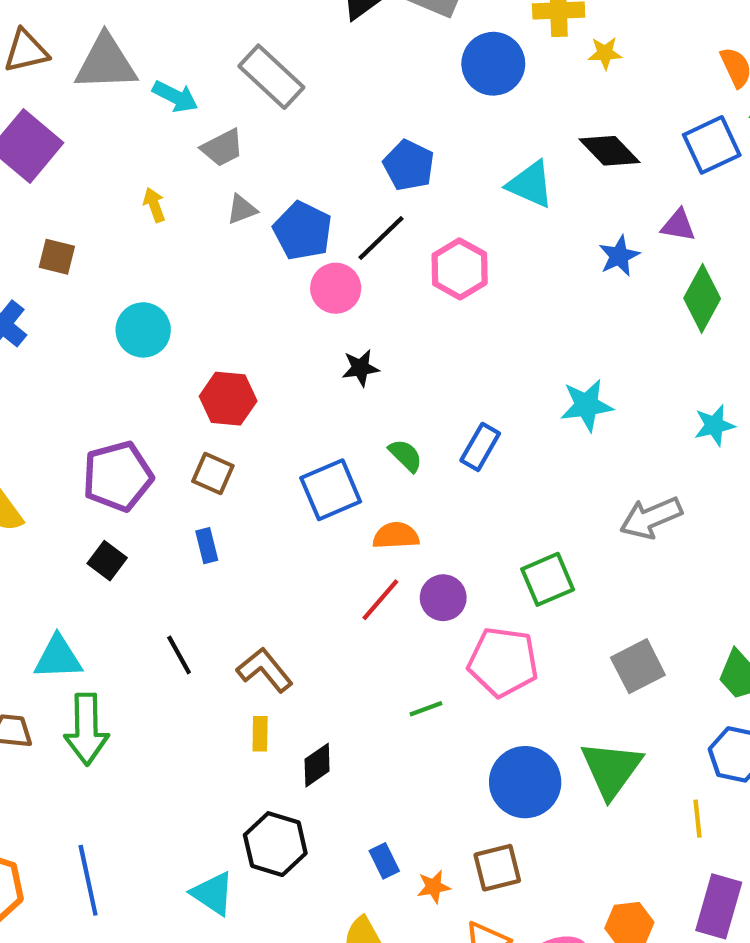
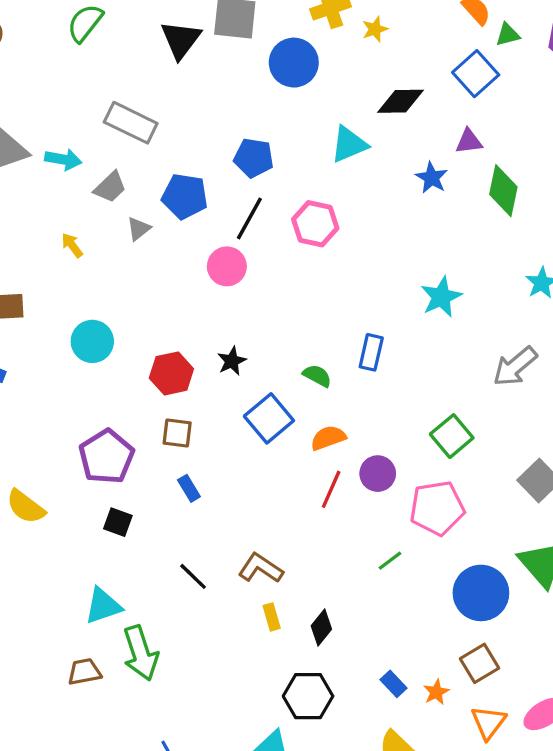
black diamond: (609, 151) -> (401, 101), turned -30
cyan triangle: (530, 184) -> (349, 144), turned -30
blue pentagon: (303, 231) -> (185, 196), moved
black star: (361, 368) -> (232, 361), moved

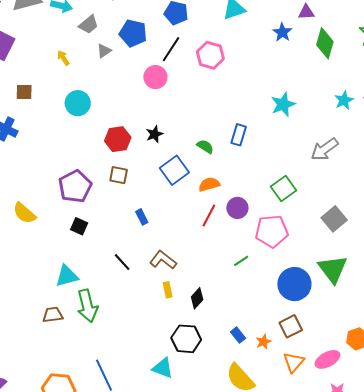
cyan circle: (92, 341) -> (78, 103), moved
blue rectangle: (189, 488) -> (142, 217), moved

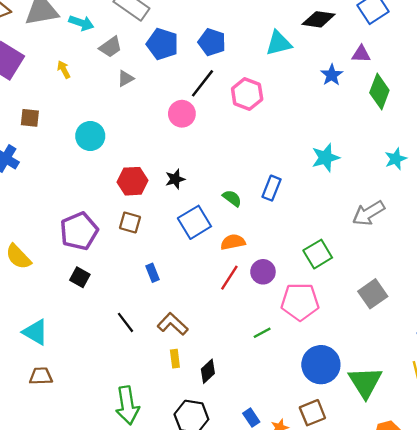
blue pentagon: (133, 33) -> (162, 44), moved
yellow arrow: (63, 58) -> (64, 70), moved
green triangle: (333, 269) -> (365, 382), moved
cyan triangle: (67, 276) -> (35, 332), moved, turned 40
green arrow: (87, 306) -> (127, 405), moved

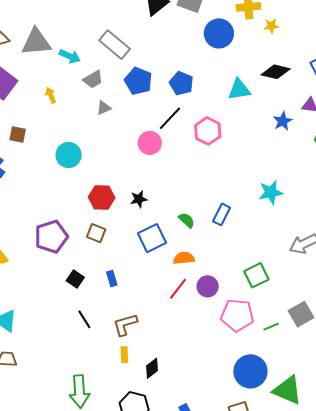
black square: (80, 277) -> (75, 279), moved
brown L-shape: (173, 324) -> (125, 325), turned -64
green line: (262, 333) -> (271, 327), moved
green triangle: (365, 382) -> (287, 390), turned -40

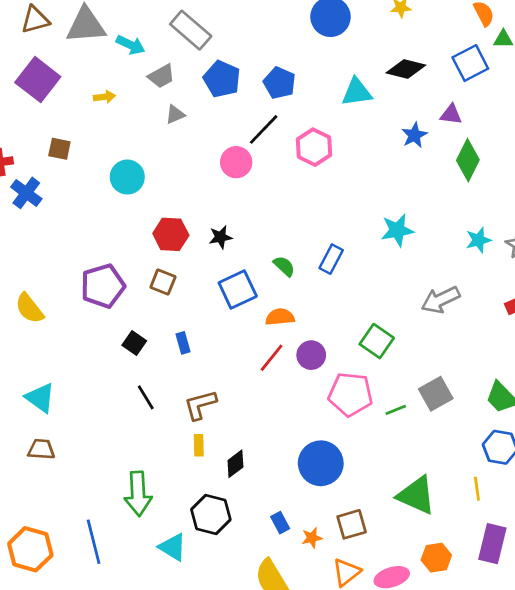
yellow arrow: (51, 95) -> (104, 97), turned 105
green square: (256, 275) -> (377, 341), turned -30
blue circle: (250, 371) -> (321, 463), moved

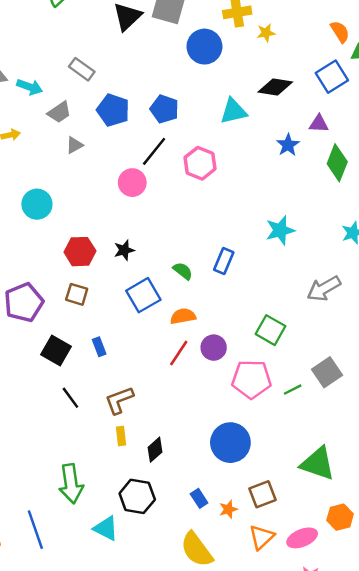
gray rectangle: (191, 30) -> (82, 69), size x0.7
black square: (134, 343) -> (56, 351), size x1.4

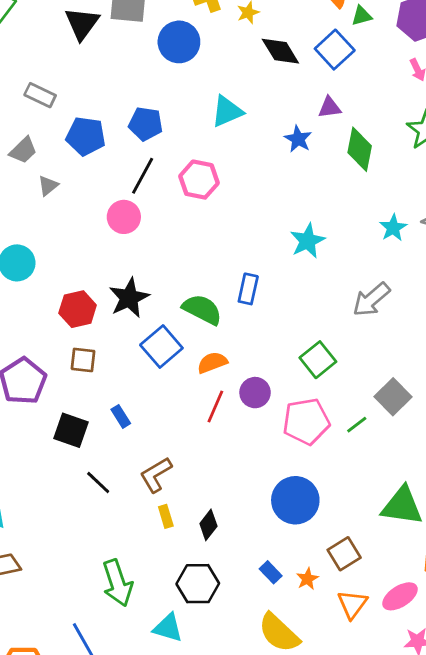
black diamond: (275, 87) -> (280, 51), moved, turned 60
black star: (124, 250) -> (129, 298), size x1.6
green semicircle: (183, 271) -> (202, 309), size x1.6
green square: (271, 330) -> (318, 360), turned 32

